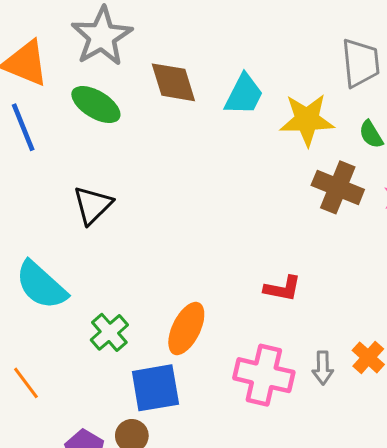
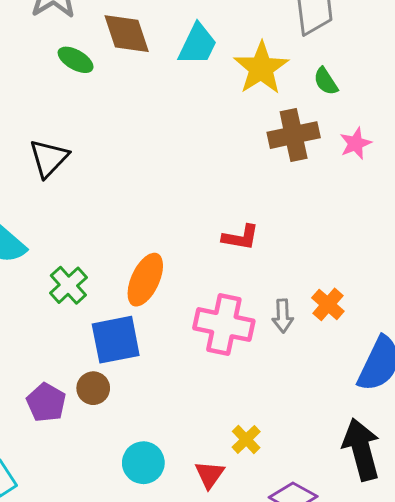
green ellipse: (96, 105) -> (76, 60), moved, size x0.7
yellow star: (307, 120) -> (261, 68), turned -30
brown cross: (338, 187) -> (294, 135), turned -33

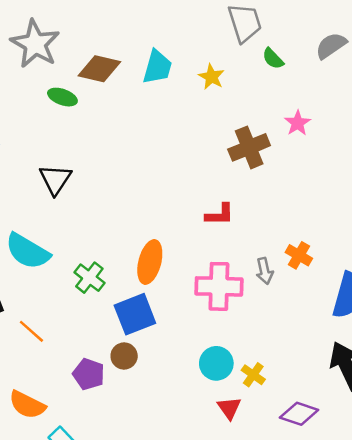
brown diamond: (127, 34) -> (99, 69), turned -48
yellow star: (261, 68) -> (211, 77), size x0.6
green semicircle: (326, 81) -> (273, 59), moved
brown cross: (294, 135) -> (249, 147), moved
cyan circle: (143, 463) -> (216, 363), moved

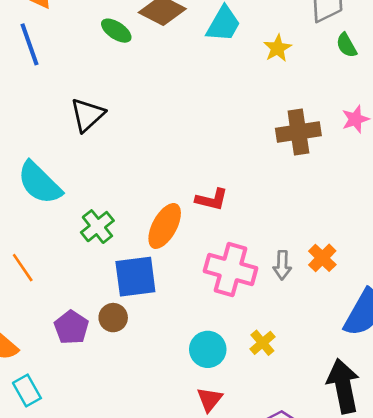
red L-shape: (220, 215) -> (212, 199), moved
yellow cross: (253, 375) -> (262, 343), moved

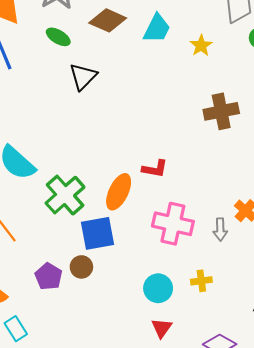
green ellipse: (116, 31) -> (58, 37), moved
black triangle: (87, 115) -> (83, 77), moved
green cross: (97, 227) -> (65, 195), size x1.5
gray arrow: (282, 265) -> (220, 229), moved
yellow cross: (262, 343) -> (201, 281), turned 36

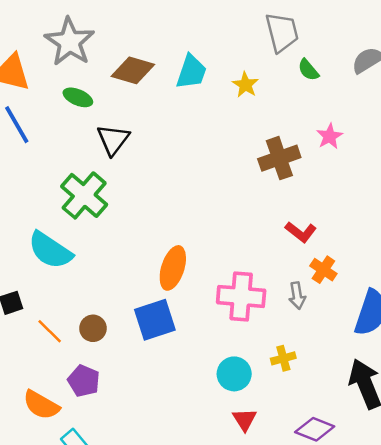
red L-shape: (155, 169) -> (301, 232), moved, turned 35
green cross: (65, 195) -> (84, 195), moved
brown circle: (81, 267) -> (93, 328), moved
purple pentagon: (49, 276) -> (84, 381), moved

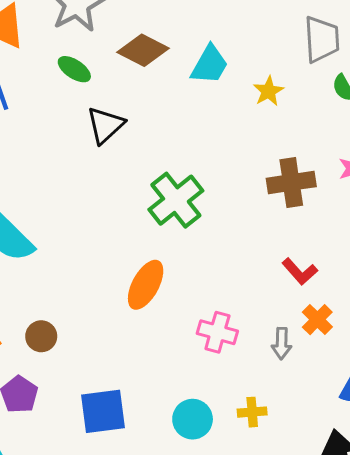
green cross: (84, 195) -> (176, 200), moved
pink cross: (241, 296) -> (217, 332), size x0.7
blue square: (155, 320) -> (103, 411), moved

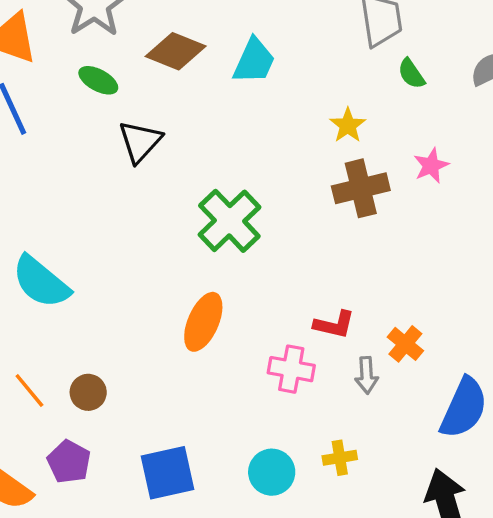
yellow star: (268, 91) -> (348, 125), moved
red L-shape: (300, 272) -> (334, 325), moved, turned -30

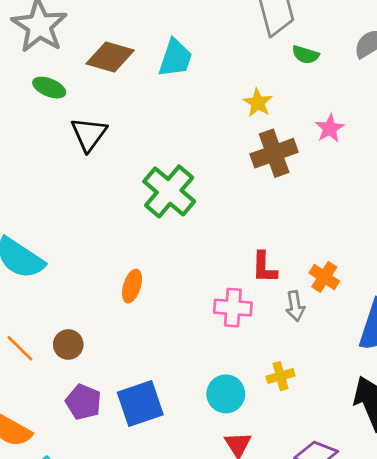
green semicircle: (411, 74) -> (305, 55), turned -32
orange ellipse: (203, 322) -> (132, 286), moved, size x0.7
red L-shape: (334, 325) -> (264, 267), turned 84
purple pentagon: (69, 462) -> (83, 402), moved

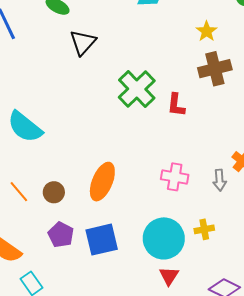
red L-shape: (264, 267) -> (176, 105), moved
orange ellipse: (132, 286) -> (102, 182), moved, size x1.6
cyan circle: (226, 394) -> (164, 238), size x1.5

